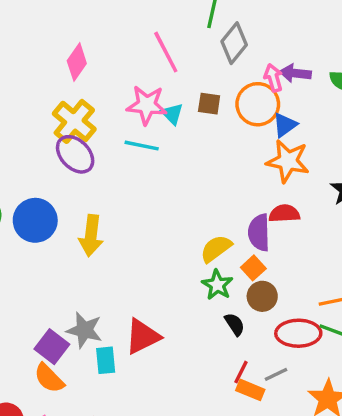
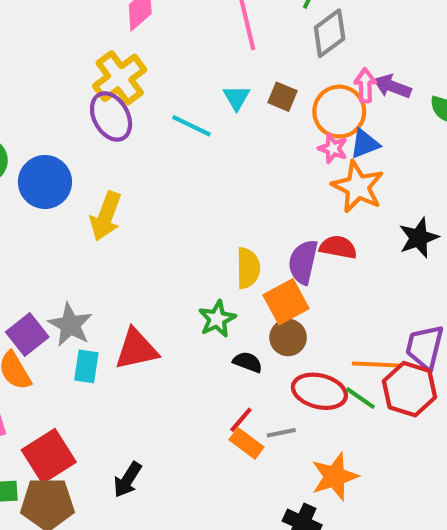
pink star: (147, 105) -> (333, 148), moved, size x0.6
yellow semicircle: (216, 249) -> (248, 268), turned 112
orange square: (253, 268) -> (286, 302), size x1.5
green star: (217, 285) -> (217, 319), moved
black semicircle: (235, 324) -> (248, 362), turned -50

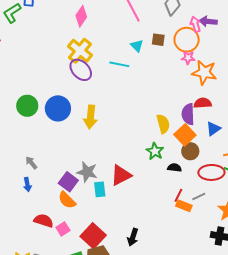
blue triangle: (365, 144) -> (213, 129), moved

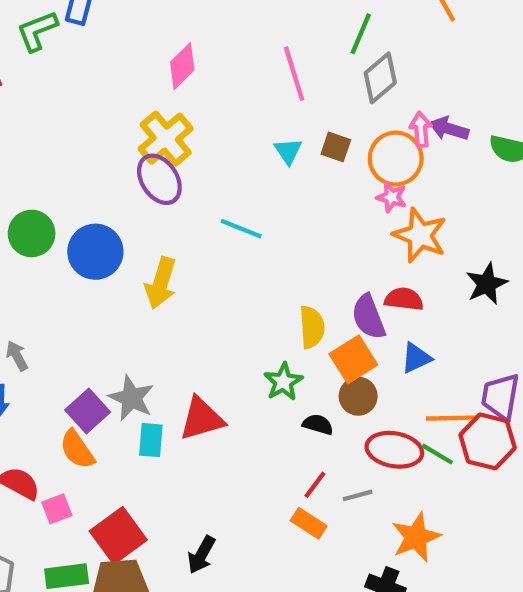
cyan line: (119, 64) -> (241, 229), moved
purple semicircle: (188, 114) -> (368, 317), turned -30
orange rectangle: (184, 206) -> (309, 523), moved

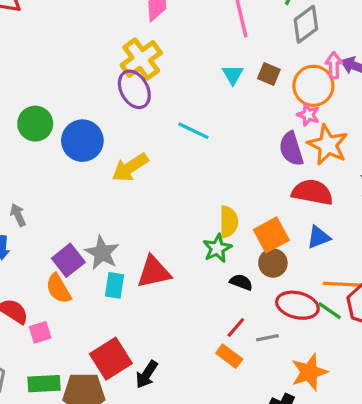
yellow arrow: (161, 283) -> (130, 168), turned 36
red semicircle: (404, 299) -> (312, 192), size x1.4
purple semicircle: (368, 317) -> (291, 149), moved
yellow semicircle: (312, 327) -> (229, 222), moved
red square: (118, 536) -> (111, 359), moved

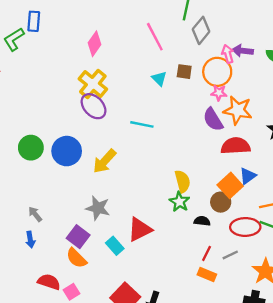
orange square: (271, 235) -> (230, 185), moved
gray star: (102, 253) -> (98, 208), moved
cyan rectangle: (115, 285) -> (115, 246), turned -36

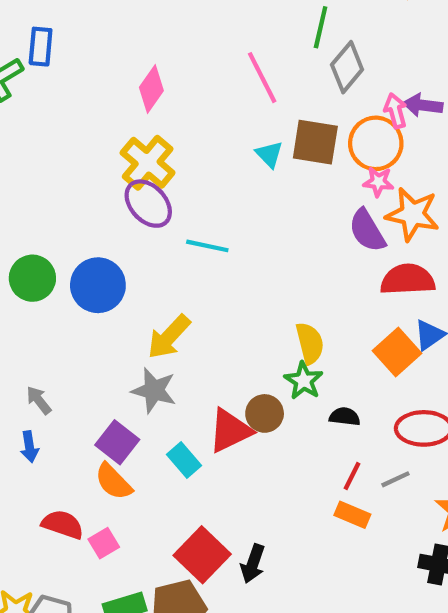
brown square: (184, 72) -> (315, 142), size x1.6
cyan line: (142, 124) -> (207, 246), moved
yellow arrow: (104, 161) -> (169, 337), moved
brown circle: (221, 202) -> (265, 413), moved

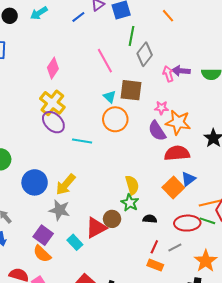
orange circle: (376, 143) -> (115, 119), moved
blue circle: (98, 285) -> (35, 182), moved

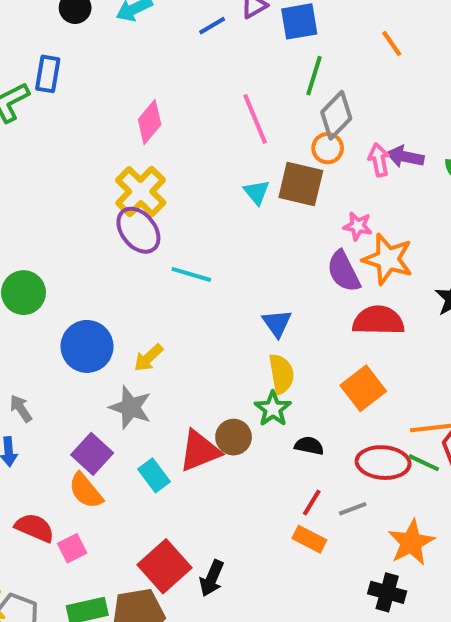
orange circle: (115, 119) -> (328, 148), moved, size x0.6
blue triangle: (188, 179) -> (277, 323), moved, turned -35
yellow arrow: (66, 185) -> (148, 358), size x0.7

